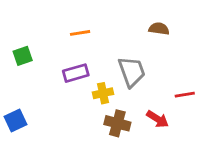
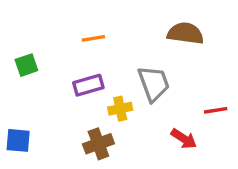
brown semicircle: (159, 29) -> (185, 33), size x1.5
blue square: (16, 120) -> (18, 140), turned 30
brown cross: (117, 123) -> (98, 144), moved, turned -35

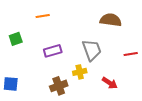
orange line: (93, 38) -> (43, 16), moved
yellow cross: (120, 109) -> (80, 72), moved
red line: (216, 110) -> (131, 54), moved

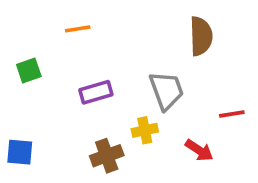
brown semicircle: (111, 20) -> (201, 36), turned 80
red line: (131, 54) -> (232, 114), moved

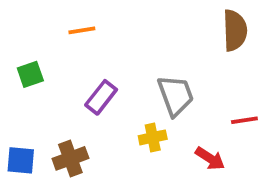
brown semicircle: (201, 36) -> (235, 30), moved
purple rectangle: (96, 92) -> (101, 97), turned -36
brown cross: (107, 156) -> (70, 158), moved

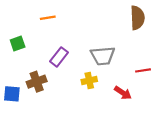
gray trapezoid: (176, 95) -> (103, 56), turned 105
brown cross: (70, 158) -> (37, 82), moved

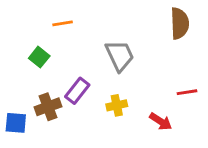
green square: (18, 44) -> (39, 57), moved, turned -32
gray trapezoid: (103, 56) -> (120, 56), moved, turned -110
purple rectangle: (59, 57) -> (77, 91), moved

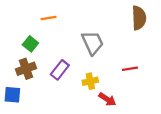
red line: (187, 92) -> (130, 69), moved
brown cross: (48, 107) -> (26, 69), moved
red arrow: (161, 121) -> (107, 99), moved

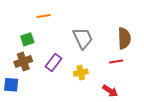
brown semicircle: (139, 18) -> (124, 38), moved
green square: (30, 44) -> (27, 39), turned 32
red arrow: (107, 99) -> (110, 91), moved

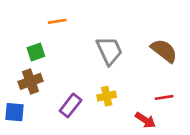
brown semicircle: (124, 38) -> (164, 51), turned -50
red line: (116, 62) -> (164, 97), moved
purple rectangle: (54, 63) -> (71, 105), moved

